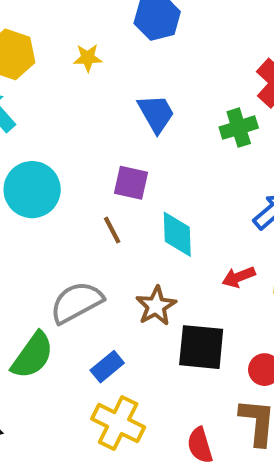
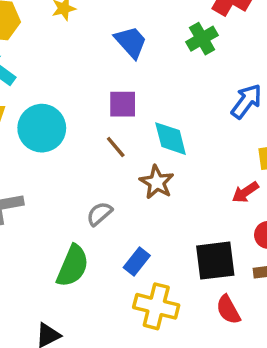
red arrow: (239, 277) -> (245, 192), moved
gray semicircle: (77, 302) -> (99, 214), size x0.6
brown star: (156, 306) -> (157, 182), moved
black square: (201, 347) -> (215, 261), moved

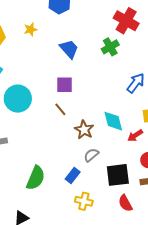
cyan diamond: (171, 139) -> (113, 121), moved
gray semicircle: (99, 214) -> (91, 155), moved
yellow cross: (156, 306) -> (84, 201), size x0.7

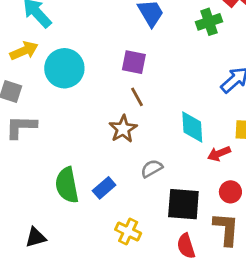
brown line: (60, 109) -> (137, 97), moved
brown star: (84, 130) -> (123, 129), moved
blue rectangle: (73, 175) -> (104, 188), moved
green semicircle: (36, 178) -> (67, 185), turned 135

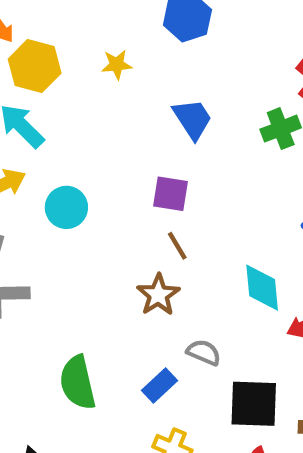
cyan circle: (64, 68) -> (66, 207), size x0.7
gray semicircle: (152, 169) -> (204, 352), turned 55
blue rectangle: (104, 188) -> (159, 385), moved

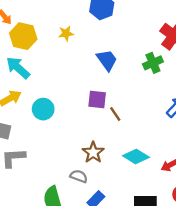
brown line: (177, 246) -> (115, 114), moved
cyan diamond: (262, 288) -> (136, 157), moved, turned -50
gray semicircle: (204, 352) -> (79, 176), moved

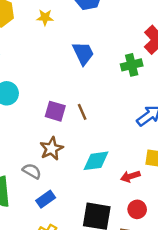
purple square: (97, 100) -> (55, 111), moved
cyan diamond: (136, 157) -> (96, 161), turned -50

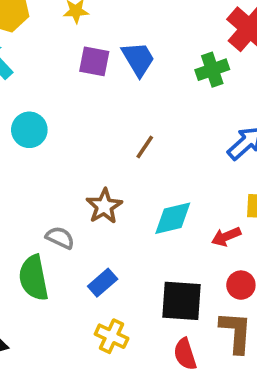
purple square: (55, 111) -> (94, 61), moved
brown line: (82, 112) -> (145, 147), turned 63
gray semicircle: (32, 171) -> (60, 238), moved

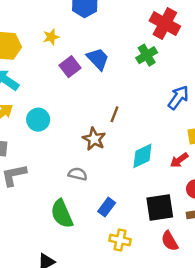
purple square: (94, 61) -> (70, 67), turned -36
brown star: (104, 206) -> (94, 139), moved
gray semicircle: (60, 238) -> (78, 174), moved

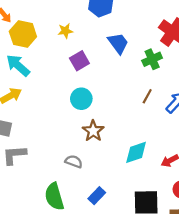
blue trapezoid: (98, 59) -> (118, 43), moved
brown line: (114, 114) -> (147, 96), moved
cyan circle: (38, 120) -> (81, 99), moved

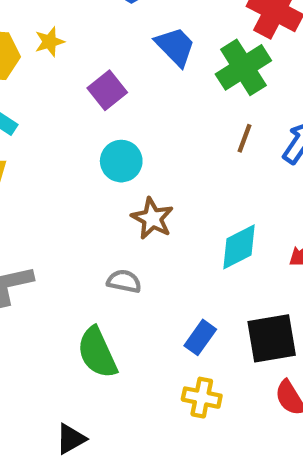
yellow star: (65, 31) -> (50, 42), moved
green cross: (152, 59) -> (243, 67), size x1.4
blue rectangle: (97, 196) -> (200, 337), moved

